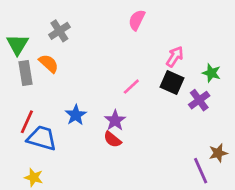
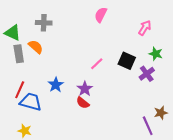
gray cross: (59, 31) -> (44, 23), turned 35
green triangle: (17, 44) -> (13, 33), turned -36
pink arrow: (175, 57) -> (145, 28), moved

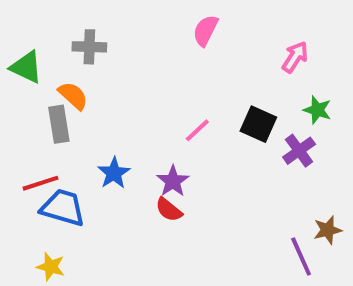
gray rectangle: (19, 54) -> (59, 124), moved
red line: (20, 90) -> (41, 183), turned 48

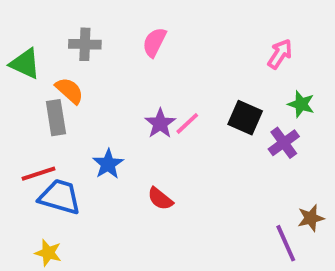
pink semicircle: (205, 31) -> (154, 42), moved
purple star: (173, 181) -> (160, 123), moved

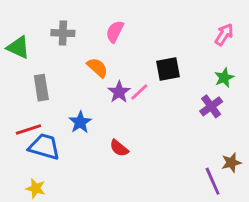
pink arrow: (280, 54) -> (224, 34), moved
orange semicircle: (69, 91) -> (97, 68), moved
green star: (301, 104) -> (224, 78), turned 30
black square: (245, 118) -> (168, 69), moved, turned -35

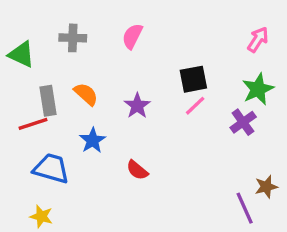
orange semicircle: (97, 68) -> (86, 94), moved
green star: (224, 78) -> (258, 89), size x1.4
pink line: (139, 92) -> (195, 106), moved
red line: (28, 129) -> (33, 124), moved

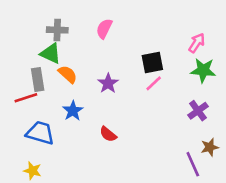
pink arrow: (258, 40) -> (197, 43), moved
green triangle: (21, 54) -> (51, 53), moved
green star: (258, 89) -> (203, 70), turned 30
purple cross: (243, 122) -> (198, 111), moved

